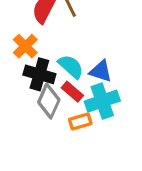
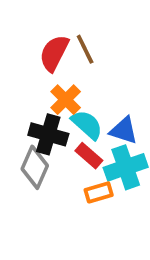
orange cross: (25, 46) -> (66, 100), moved
gray diamond: (49, 101) -> (35, 167), moved

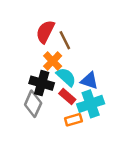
brown line: (85, 49) -> (65, 40), moved

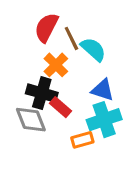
cyan semicircle: (66, 77) -> (93, 49), moved
red rectangle: (67, 97) -> (60, 107), moved
gray diamond: (33, 104) -> (31, 120), turned -45

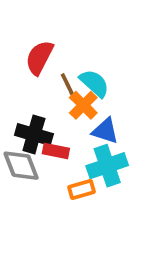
brown line: (71, 38) -> (69, 87), moved
orange cross: (56, 65) -> (83, 105), moved
red rectangle: (60, 107) -> (56, 151), turned -30

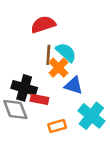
red semicircle: (39, 58) -> (43, 24), moved, turned 45
brown line: (69, 87) -> (48, 55), turned 30
cyan cross: (107, 166) -> (91, 116), moved, turned -32

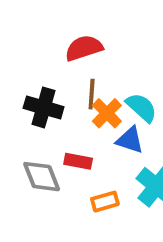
cyan semicircle: (66, 52) -> (141, 107), moved
black cross: (24, 88) -> (44, 107), moved

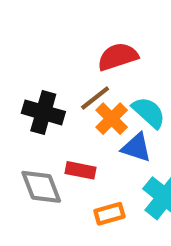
red semicircle: (84, 48) -> (118, 57), moved
brown line: (92, 94) -> (95, 98), turned 48

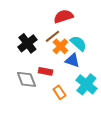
black cross: (43, 112) -> (27, 43), turned 36
orange rectangle: (109, 214) -> (59, 92), turned 72

